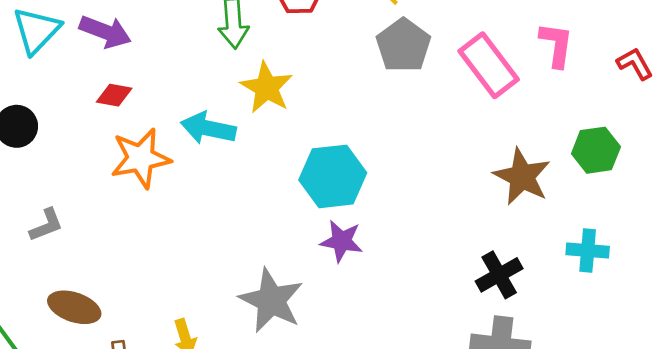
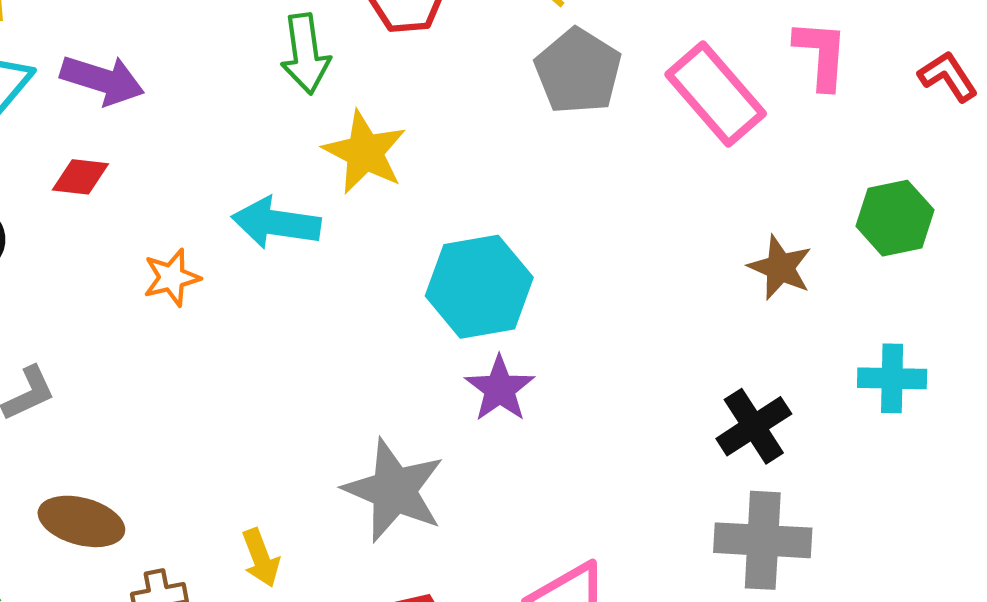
red diamond: (114, 95) -> (80, 177), moved
orange star: (141, 158) -> (172, 278), size x0.6
brown star: (522, 177) -> (780, 268), size x0.7
purple star: (342, 241) -> (500, 389), turned 30

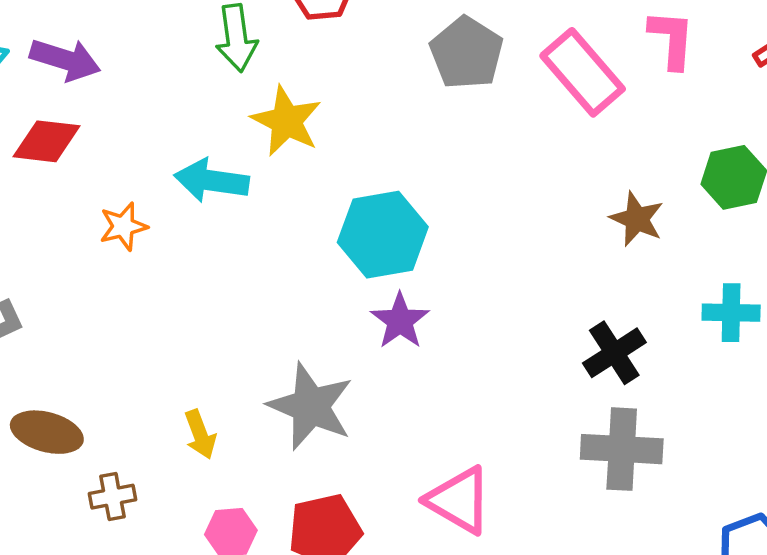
red diamond: (80, 177) -> (47, 141), size x1.4
yellow arrow: (261, 558) -> (200, 434), moved

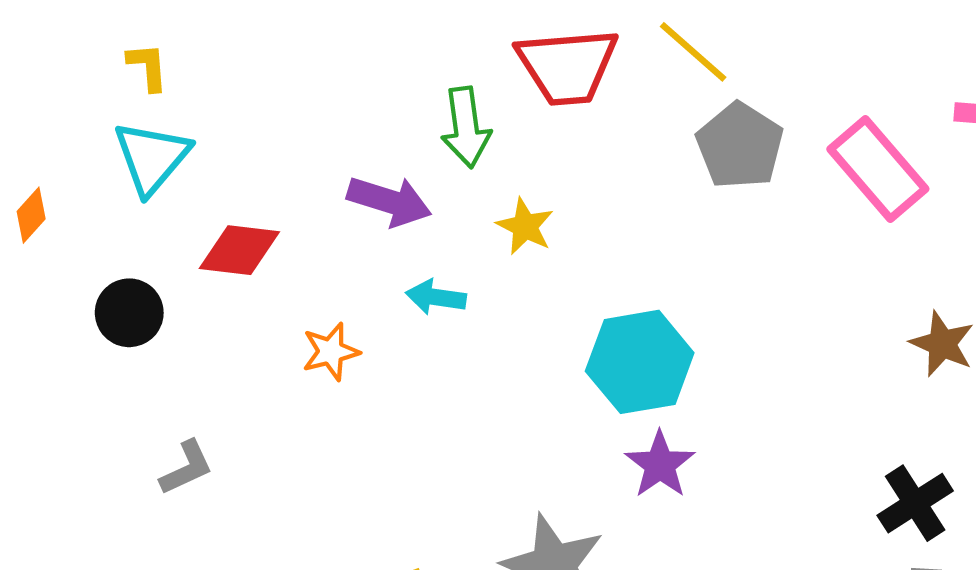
purple arrow: (65, 60) -> (389, 201), moved
yellow star: (286, 121) -> (525, 226), size x0.7
cyan arrow: (212, 181) -> (436, 297), size x0.7

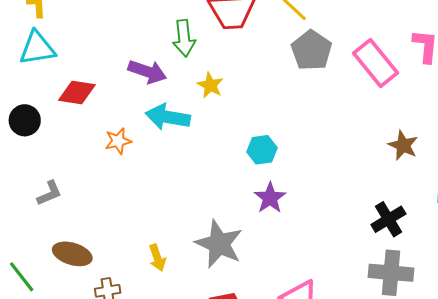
cyan triangle: (152, 157) -> (37, 48), turned 39
cyan arrow: (436, 297) -> (168, 117), size x1.6
cyan hexagon: (640, 362) -> (262, 150), size x0.6

